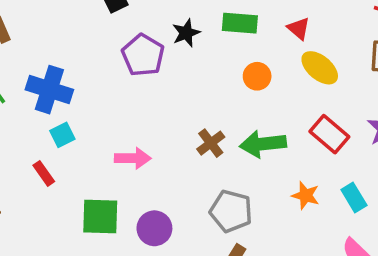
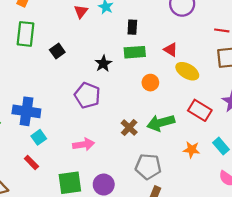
purple pentagon: (143, 55) -> (87, 95), moved

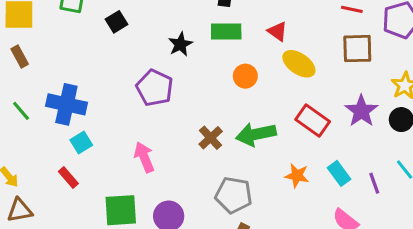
pink arrow: (84, 144) -> (144, 157), turned -108

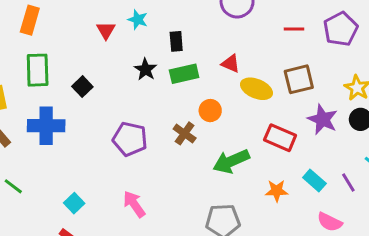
black star: (180, 44) -> (145, 69), moved
brown square: (357, 49) -> (299, 79), moved
blue cross: (66, 104) -> (46, 126), moved
brown cross: (211, 138) -> (185, 133), moved

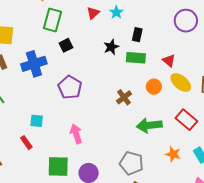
green rectangle: (38, 70) -> (53, 20), moved
orange circle: (210, 111) -> (154, 87), moved
blue cross: (46, 126) -> (34, 64), turned -35
purple pentagon: (130, 139) -> (70, 87), moved
cyan square: (74, 203) -> (37, 121), turned 32

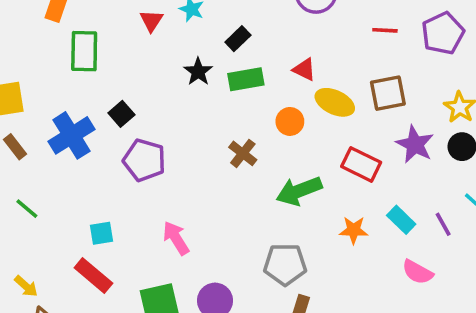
black rectangle: (137, 35) -> (238, 39), turned 48
black square: (66, 45) -> (121, 114), moved
red rectangle: (26, 143) -> (93, 276), size x1.5

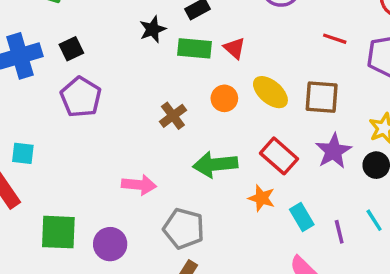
red triangle: (304, 69) -> (234, 48), moved
orange star: (354, 230) -> (262, 198), moved
pink arrow: (176, 238) -> (139, 185), moved, turned 112

